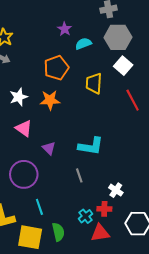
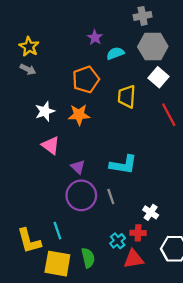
purple circle: (24, 174) -> (81, 195), moved
cyan line: (39, 207) -> (57, 231), moved

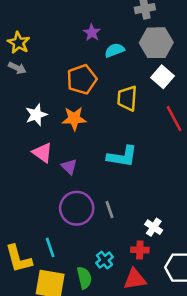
cyan L-shape: (123, 165) -> (122, 156), moved
purple triangle: (78, 167) -> (69, 167), moved
cyan cross: (118, 241) -> (104, 260), moved

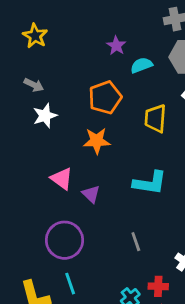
yellow star: (19, 43) -> (35, 36), moved
white star: (36, 115) -> (45, 116), moved
purple circle: (77, 208) -> (64, 240), moved
red cross: (140, 250) -> (158, 286), moved

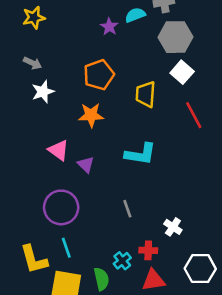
yellow star: (35, 36) -> (34, 18), turned 30
cyan semicircle: (141, 65) -> (135, 15), moved

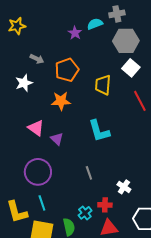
gray arrow: (33, 63) -> (37, 59), moved
cyan L-shape: (140, 154) -> (99, 131), turned 65

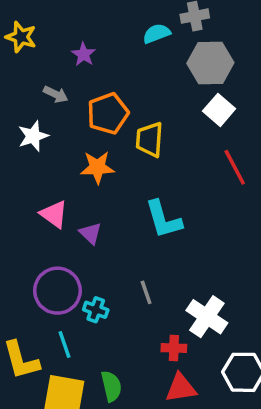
yellow star: (17, 26) -> (21, 37), turned 30
purple star: (75, 33) -> (84, 54), moved
yellow trapezoid: (103, 85) -> (150, 139), moved
white cross: (124, 187) -> (207, 317), size x1.6
cyan cross: (85, 213) -> (96, 310), moved, turned -32

